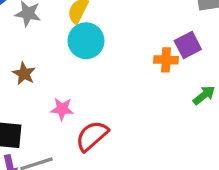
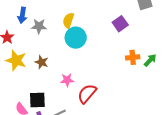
purple square: (188, 45) -> (120, 24), moved
orange cross: (166, 60) -> (133, 57), moved

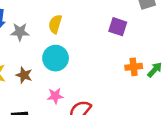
purple square: (120, 24) -> (118, 27), turned -35
cyan circle: (76, 38) -> (56, 58), moved

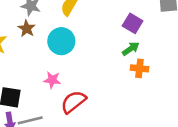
green arrow: (155, 70) -> (131, 49), moved
brown star: (24, 75) -> (27, 29), moved

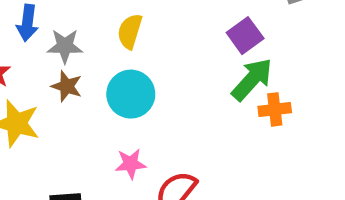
purple square: (133, 23) -> (245, 36), turned 36
green arrow: (131, 49) -> (252, 79), size x1.5

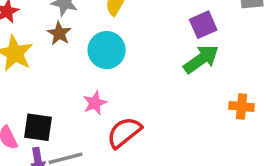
orange cross: (275, 109) -> (242, 106), moved
pink star: (131, 164) -> (95, 103), turned -30

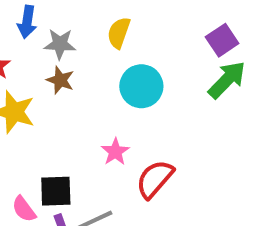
cyan circle: (107, 50) -> (141, 86), moved

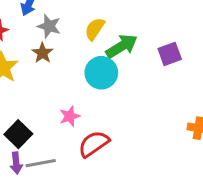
green arrow: (227, 80) -> (122, 46), moved
black square: (56, 191) -> (18, 134), turned 32

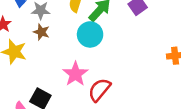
pink star: (70, 116) -> (75, 74), size x1.5

